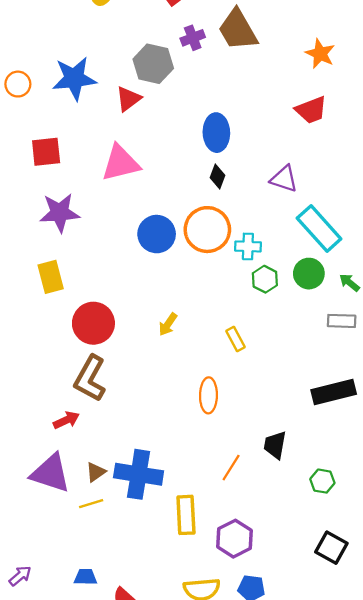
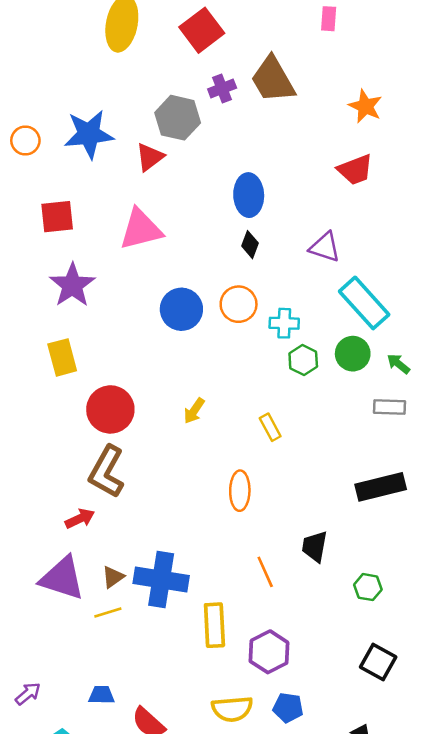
purple star: (60, 213) -> (72, 285), turned -30
orange circle: (207, 230) -> (239, 304), size x0.7
orange line: (231, 468) -> (265, 572), turned -56

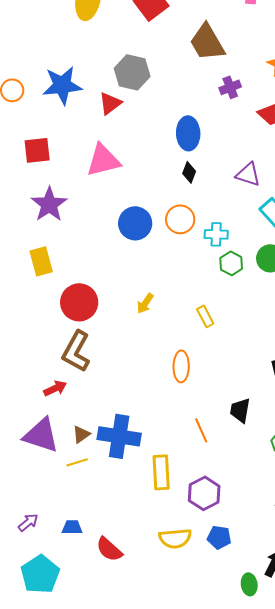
purple cross: (222, 88) -> (230, 87), moved
purple arrow: (28, 694) -> (28, 522), moved

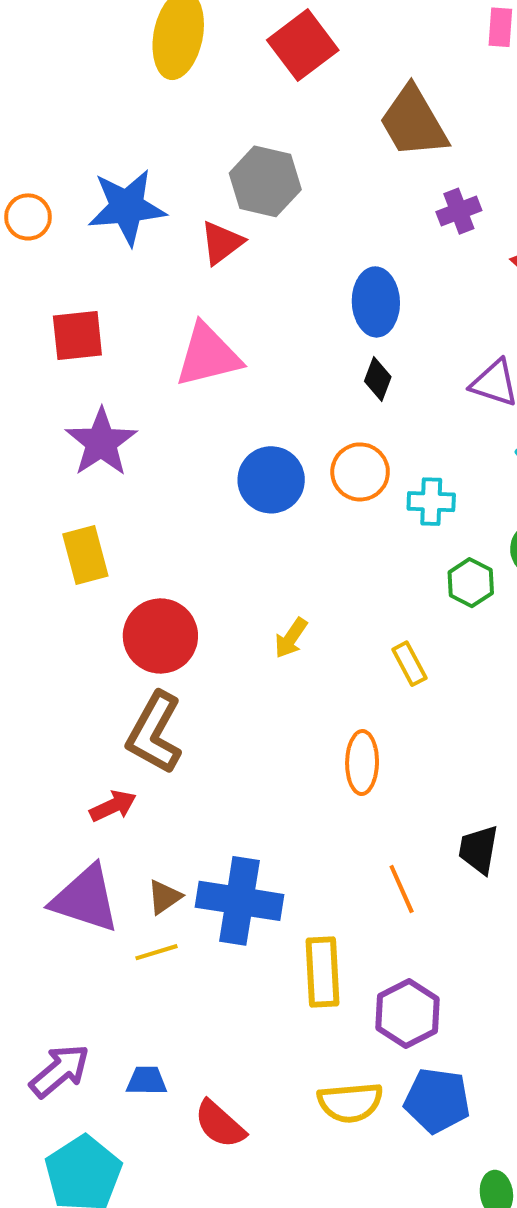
green hexagon: (231, 263) -> (471, 583), moved
purple arrow: (28, 522) -> (60, 1071), size x1.5
blue pentagon: (219, 537) -> (437, 1100), size x1.4

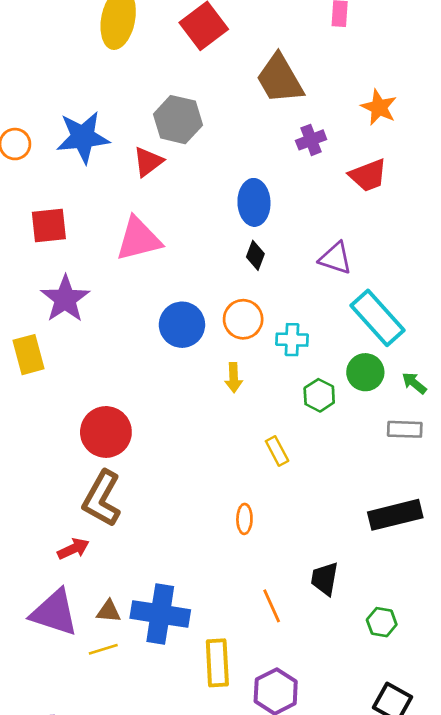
yellow rectangle: (85, 555) -> (29, 355), moved
yellow arrow: (291, 638) -> (234, 378), moved, turned -36
orange ellipse: (362, 762) -> (244, 519), size x0.7
brown triangle: (164, 897) -> (109, 611), turned 40

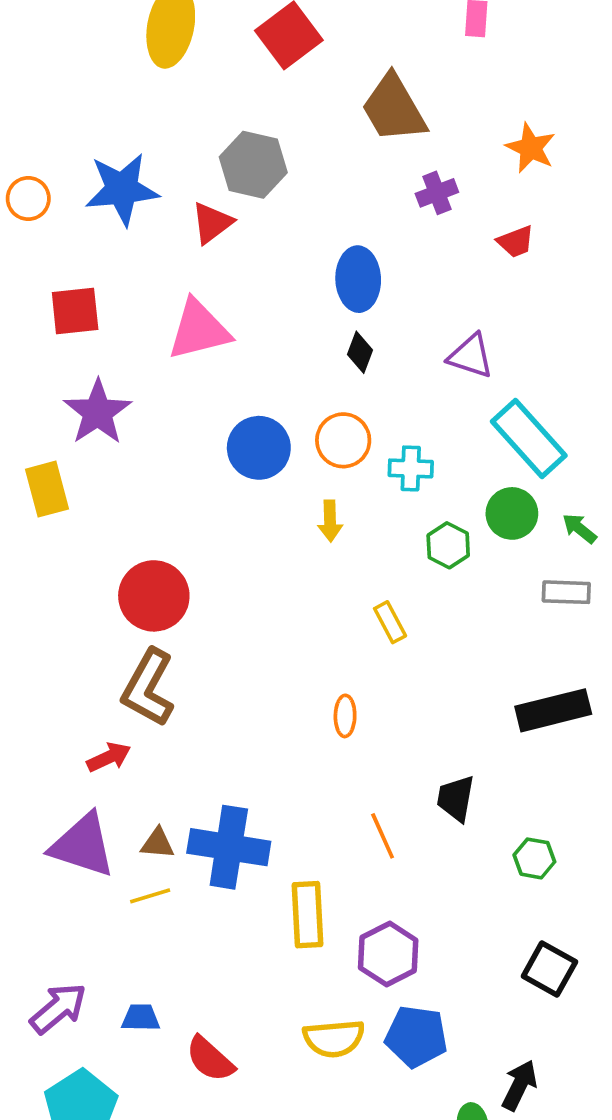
red trapezoid: (368, 175) -> (516, 242), size x0.7

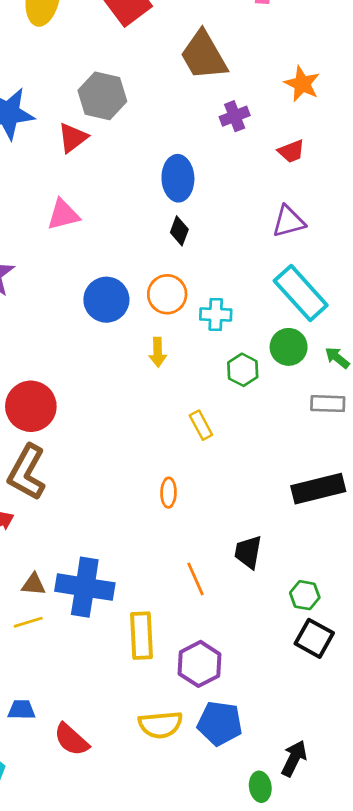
pink triangle: (199, 330) -> (63, 215), size x0.7
purple triangle: (471, 356) -> (289, 221), moved, turned -33
black square: (549, 969) -> (314, 638), moved

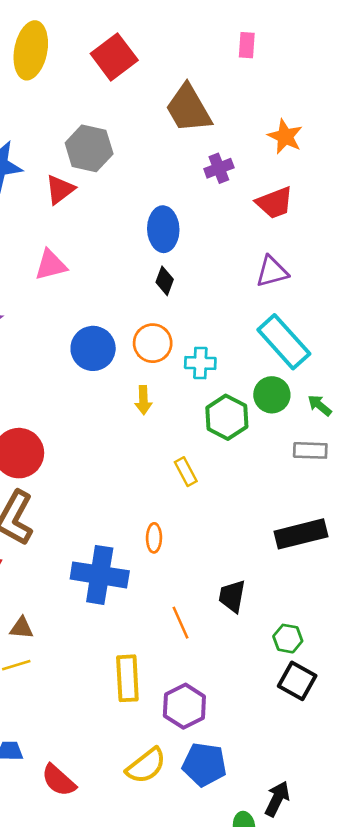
red trapezoid: (291, 151) -> (275, 203), size x1.4
green hexagon: (243, 370) -> (227, 417), size x1.4
blue cross: (85, 587) -> (100, 575), moved
yellow semicircle: (160, 725) -> (146, 766), turned -33

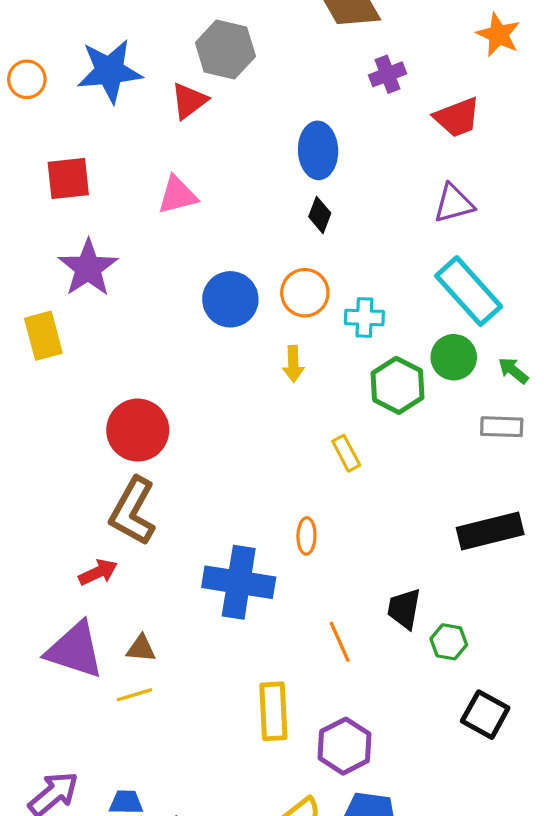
orange star: (285, 136) -> (498, 35), moved
green hexagon: (288, 639) -> (449, 642), moved

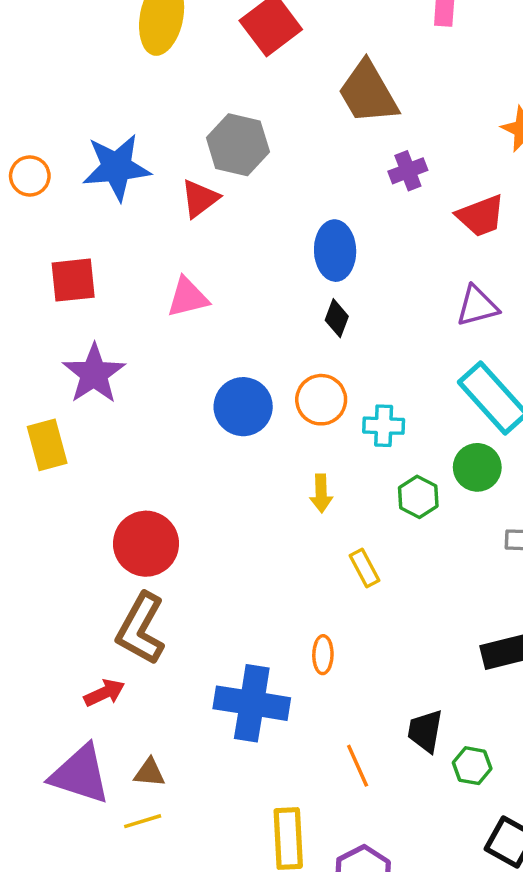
yellow arrow: (293, 364) -> (321, 493), moved
green hexagon: (397, 385) -> (418, 497), size x0.7

